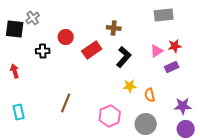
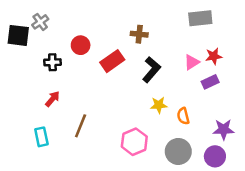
red arrow: (15, 71) -> (52, 99), moved, turned 56
cyan rectangle: (19, 112) -> (41, 137), moved
purple circle: (186, 129) -> (215, 156), moved

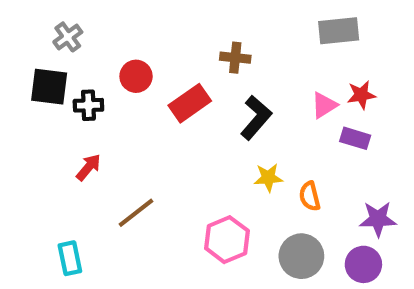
black square: (18, 35) -> (49, 87), moved
purple rectangle: (210, 82) -> (355, 138), turned 42
brown line: (81, 126) -> (136, 213), turned 30
cyan rectangle: (41, 137) -> (70, 258), moved

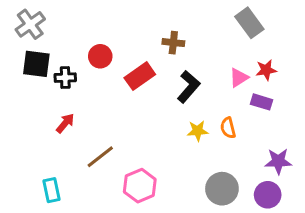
gray rectangle: (339, 31) -> (249, 23), turned 60
gray cross: (68, 37) -> (30, 24), moved, size x1.4
orange semicircle: (310, 196) -> (228, 128), moved
pink hexagon: (227, 240) -> (140, 186), moved

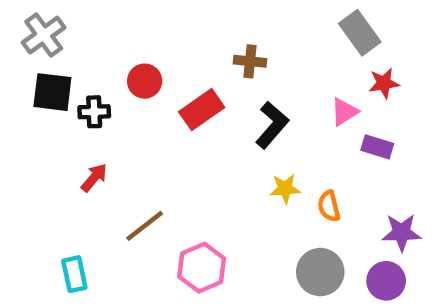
red star: (266, 70) -> (384, 83), moved
orange semicircle: (228, 128) -> (329, 206), moved

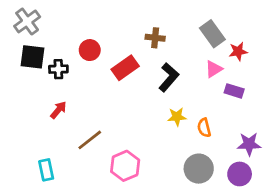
gray rectangle: (360, 33) -> (212, 34), moved

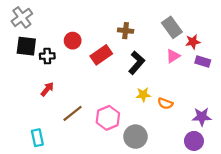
purple rectangle: (234, 91) -> (203, 62), moved
orange semicircle: (204, 128) -> (165, 103), turned -56
pink hexagon: (125, 166) -> (108, 118), moved
gray circle: (199, 169) -> (135, 137), moved

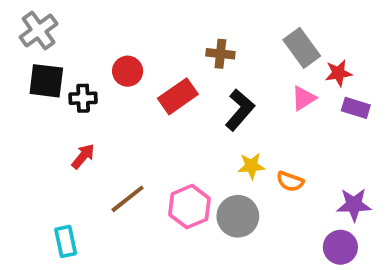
gray circle: (135, 137) -> (238, 216), moved

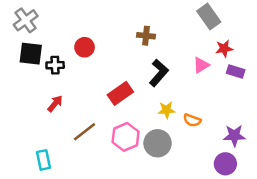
gray rectangle: (302, 48) -> (209, 17), moved
red rectangle: (178, 96) -> (120, 93), moved

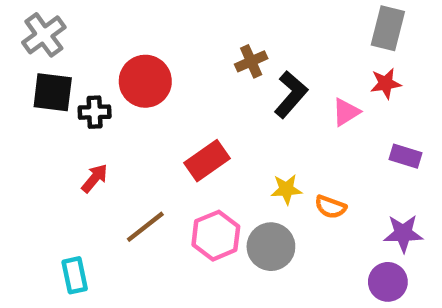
gray rectangle: (209, 17) -> (388, 28), moved, turned 50
brown cross: (146, 36) -> (251, 61), turned -30
red circle: (85, 47) -> (145, 81), size x1.5
purple rectangle: (236, 72) -> (405, 156), moved
black L-shape: (159, 73) -> (291, 94), moved

